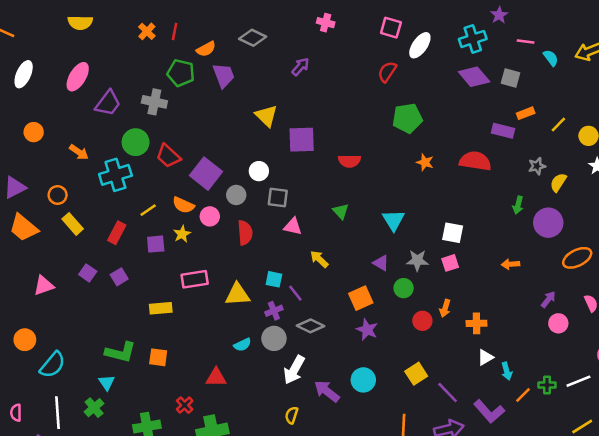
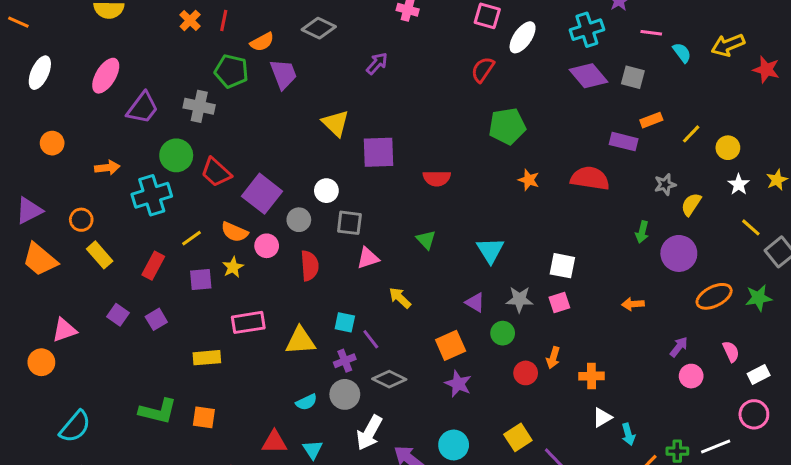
orange arrow: (79, 152) -> (107, 168), turned -42
pink triangle: (293, 226) -> (368, 258), turned -30
orange circle: (25, 340) -> (41, 362), moved
cyan triangle: (107, 382) -> (313, 450), moved

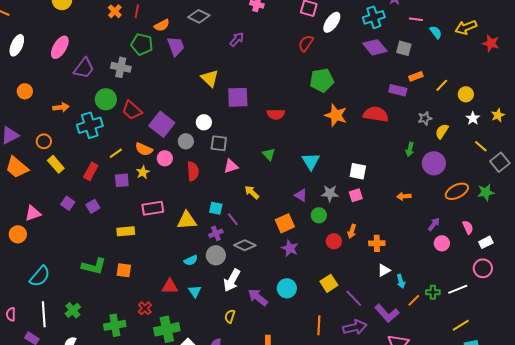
orange star: (529, 180) -> (336, 115), size x1.6

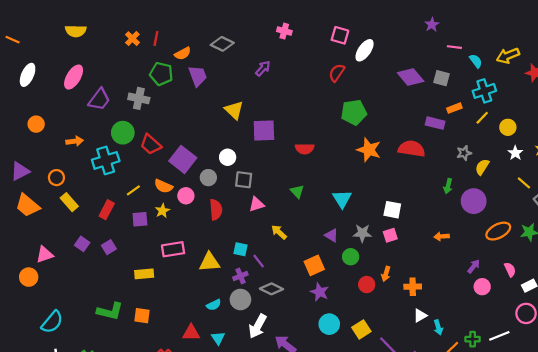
cyan cross: (374, 17) -> (484, 91), moved
cyan circle: (287, 288) -> (329, 324), moved

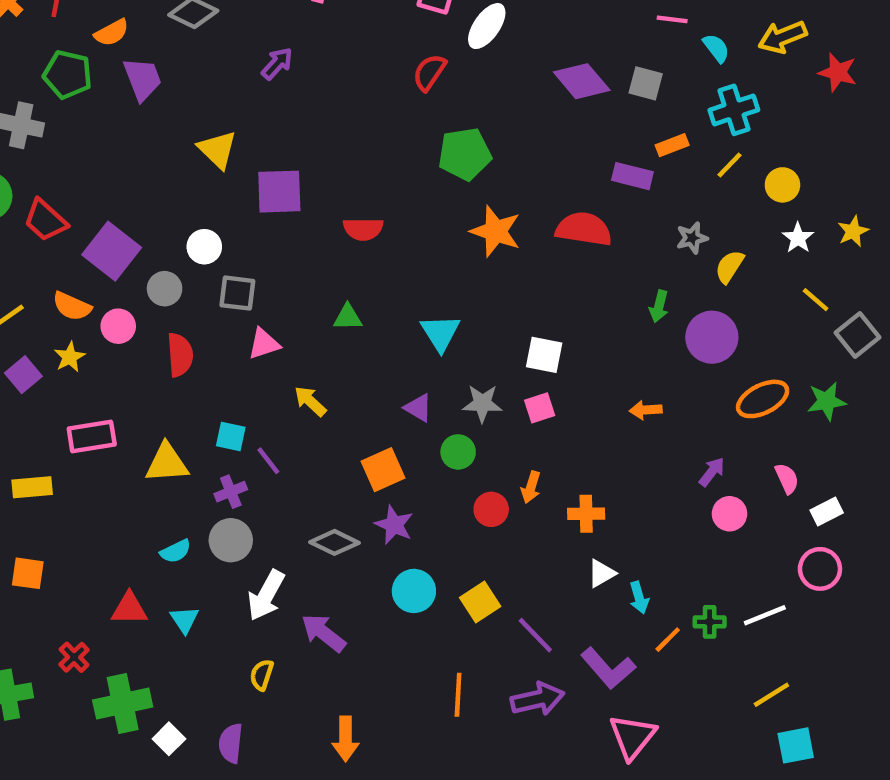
green triangle: (297, 191) -> (348, 317), turned -48
purple square: (140, 219) -> (23, 375), turned -35
gray diamond: (271, 289) -> (334, 542), moved

